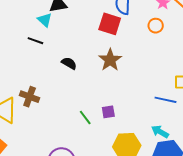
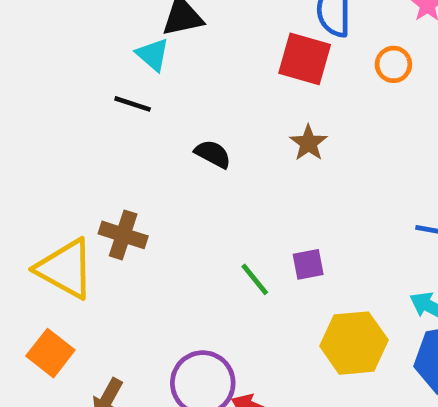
orange circle: (156, 26) -> (393, 64), moved
brown star: (110, 60) -> (308, 143), size x0.7

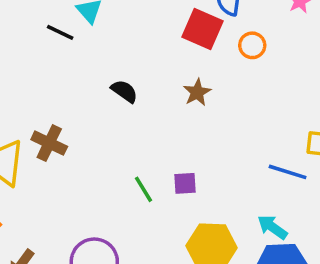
orange circle: (393, 64) -> (252, 45), moved
black line: (133, 104) -> (60, 32), moved

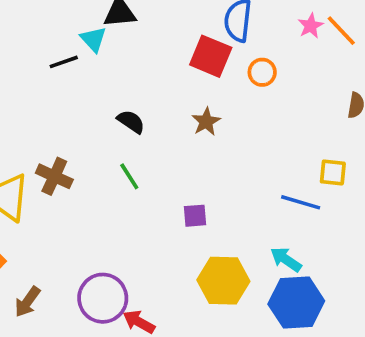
black line: (60, 32) -> (64, 62), turned -44
green line: (143, 189) -> (129, 176), moved

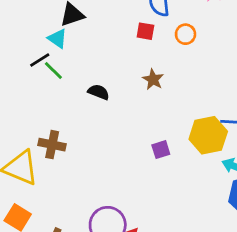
red square: (211, 56) -> (145, 31), size x0.6
green line: (129, 176) -> (53, 71), moved
yellow hexagon: (223, 281) -> (208, 135), moved

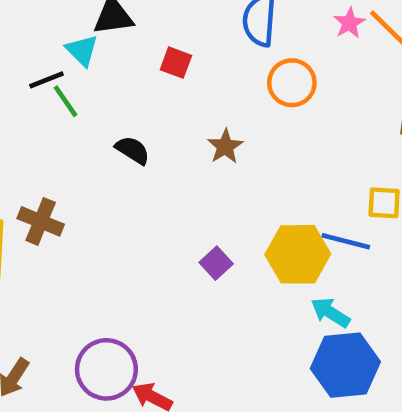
red square: (145, 31) -> (176, 63), moved
orange circle: (186, 34) -> (292, 83), size x1.4
purple square: (161, 150) -> (216, 263), turned -36

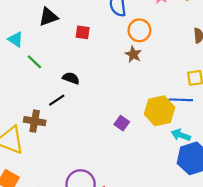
cyan triangle: (82, 50) -> (16, 39), moved
black line: (47, 80) -> (57, 100), moved
brown star: (225, 146) -> (133, 54), moved

